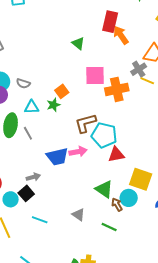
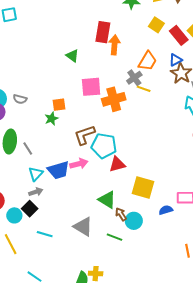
orange arrow: (121, 35) -> (114, 45), turned 42
orange square: (62, 91) -> (59, 105), turned 32
cyan triangle: (32, 107) -> (36, 174), moved, turned -42
cyan circle: (129, 198) -> (134, 221), moved
gray triangle: (78, 215) -> (83, 227), size x1.5

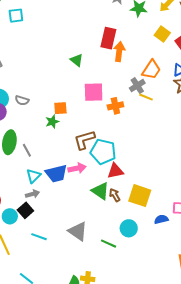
orange cross: (114, 99) -> (115, 106), size x0.7
green triangle: (107, 200) -> (100, 191), moved
brown arrow: (121, 214) -> (115, 195), moved

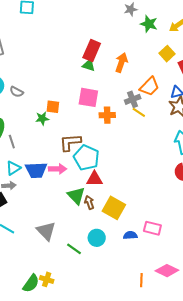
red rectangle: (108, 38) -> (92, 50), moved
green triangle: (77, 60) -> (89, 65), moved, turned -32

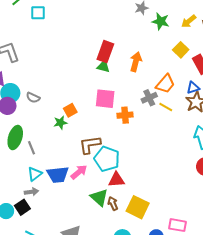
orange square: (53, 107) -> (70, 110), turned -32
yellow line: (139, 112) -> (166, 107), moved
pink arrow: (58, 169) -> (79, 172), turned -36

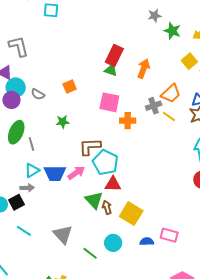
orange square: (70, 110) -> (70, 86), moved

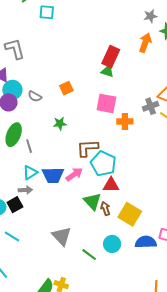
orange arrow: (144, 69) -> (145, 43), moved
cyan line: (24, 231) -> (12, 237), moved
blue semicircle: (147, 242) -> (146, 242), size x1.5

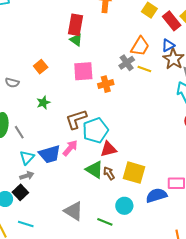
green triangle: (107, 71) -> (76, 40), turned 32
cyan pentagon: (103, 164) -> (95, 130), turned -30

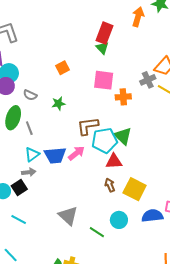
gray semicircle: (12, 83) -> (30, 95), moved
green triangle: (94, 170) -> (123, 136), moved

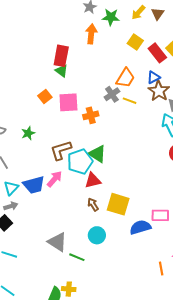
orange square: (62, 68) -> (45, 96), moved
cyan circle: (119, 220) -> (97, 235), moved
green line: (97, 232) -> (77, 257), moved

